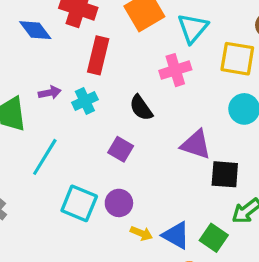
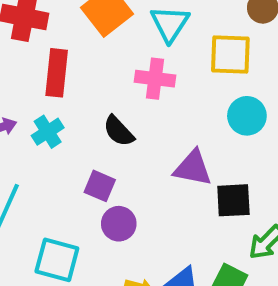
pink cross: (175, 70) -> (155, 79), turned 32
purple circle: (119, 203) -> (119, 224), moved

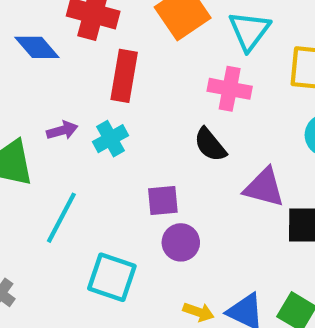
black semicircle: (119, 131) -> (210, 145), moved
purple square: (100, 186) -> (163, 200), turned -32

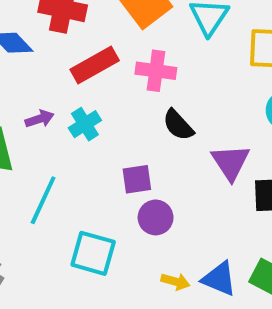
red rectangle: (124, 76) -> (95, 65), turned 54
pink cross: (230, 89) -> (156, 71), moved
purple triangle: (264, 187) -> (231, 162), turned 45

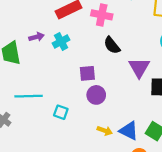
cyan line: (43, 200) -> (29, 96), moved, turned 60
cyan square: (93, 253) -> (61, 112), size x0.6

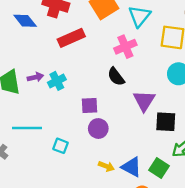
pink cross: (102, 15) -> (125, 47), moved, turned -36
purple arrow: (36, 37) -> (35, 77), moved
cyan cross: (61, 41) -> (57, 81), moved

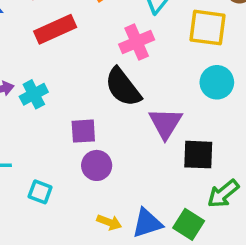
black semicircle: (116, 77) -> (123, 87), size x1.4
blue triangle: (132, 167) -> (147, 223), turned -45

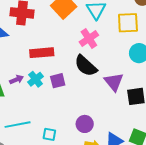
red rectangle: (55, 29) -> (42, 53), moved, turned 30
purple square: (83, 131) -> (58, 81), moved
purple circle: (97, 165) -> (85, 124), moved

